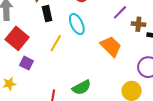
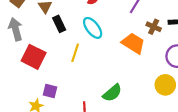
brown cross: (138, 24) -> (154, 27), moved, turned 32
purple square: (26, 63) -> (50, 91), moved

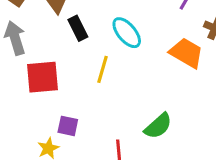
red square: (34, 57) -> (42, 77), turned -30

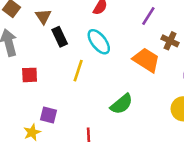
red square: (42, 77) -> (30, 75), size x0.6
green semicircle: (158, 126) -> (122, 104), moved

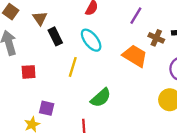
green semicircle: (122, 104) -> (101, 98), moved

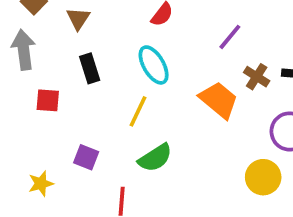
black rectangle: (55, 36) -> (90, 68), moved
yellow line: (73, 67) -> (138, 111), moved
purple square: (47, 108) -> (86, 157), moved

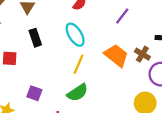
brown cross: (257, 77) -> (142, 54), moved
yellow line: (138, 111) -> (79, 64), moved

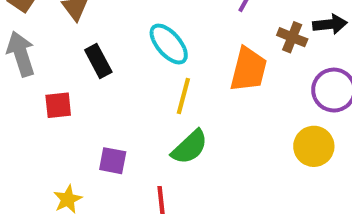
brown cross: (142, 54) -> (292, 37), moved
orange trapezoid: (116, 55) -> (248, 69), turned 75

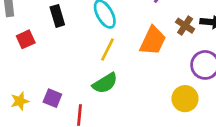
red square: (58, 105) -> (26, 39), turned -30
purple square: (113, 161) -> (52, 98), moved

